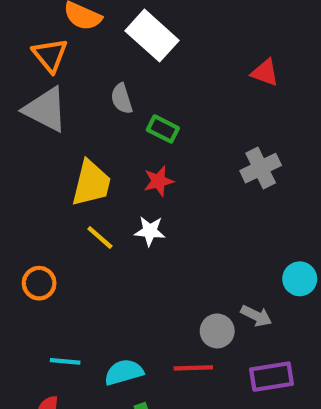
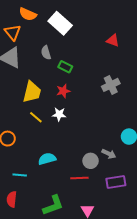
cyan semicircle: (124, 372) -> (47, 159), moved

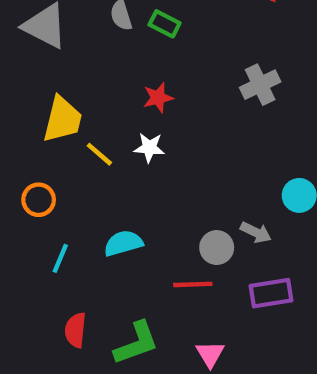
green rectangle: (65, 67) -> (165, 24), moved
yellow trapezoid: (32, 92) -> (62, 119), moved
cyan line: (20, 175) -> (60, 258), moved, turned -72
red semicircle: (12, 199) -> (75, 330), moved

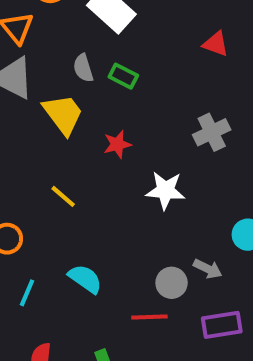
yellow trapezoid: (62, 119) -> (63, 114), moved, turned -51
white star: (149, 148) -> (165, 190), moved, size x1.4
cyan semicircle: (123, 243) -> (85, 279), turned 51

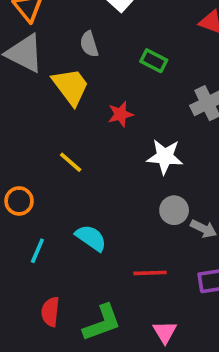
green rectangle: (123, 76) -> (154, 61), moved
gray circle: (172, 283) -> (174, 210), moved

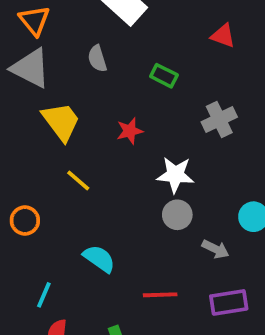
yellow trapezoid: (71, 87) -> (61, 121), moved
gray circle: (174, 210) -> (177, 215), moved
cyan line: (37, 251) -> (44, 295), moved

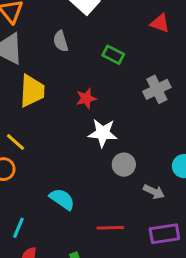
yellow trapezoid: (61, 121) -> (32, 91), turned 40
white star: (175, 175) -> (103, 133), moved
yellow line: (78, 180) -> (15, 142), moved

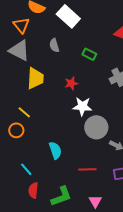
gray circle: (124, 165) -> (96, 127), size x1.5
cyan semicircle: (62, 199) -> (55, 150), turned 36
cyan line: (18, 228) -> (26, 169), turned -64

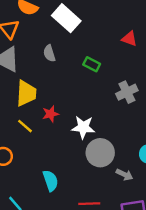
red star: (71, 83) -> (50, 114), moved
yellow line: (24, 112) -> (25, 126), moved

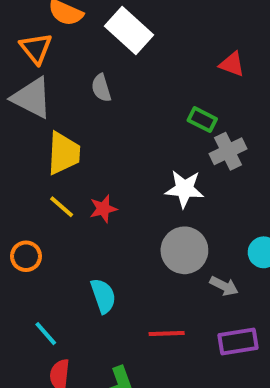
green rectangle: (92, 64) -> (202, 120), moved
red star: (50, 114) -> (103, 209), moved
white star: (83, 127) -> (184, 189), moved

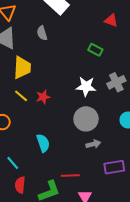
gray cross: (228, 151) -> (116, 82), moved
gray arrow: (224, 286) -> (93, 144), moved, turned -40
red line: (167, 334) -> (70, 175), moved

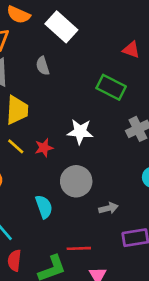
green rectangle: (95, 50) -> (111, 87), size x1.5
white star: (86, 86) -> (80, 132), moved
gray circle: (86, 119) -> (76, 181), moved

